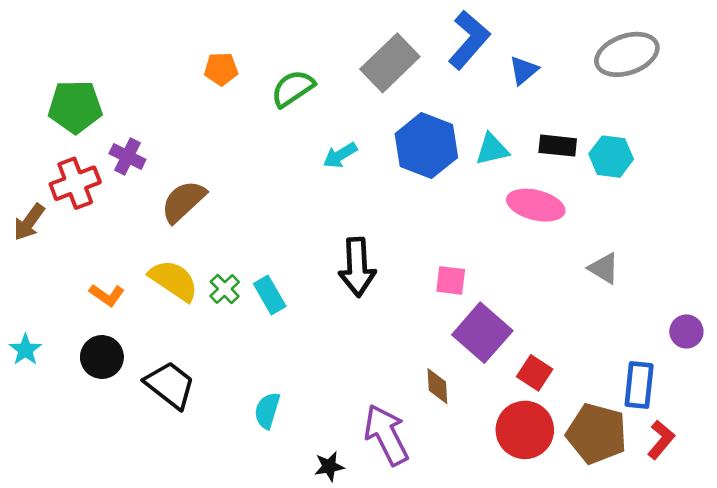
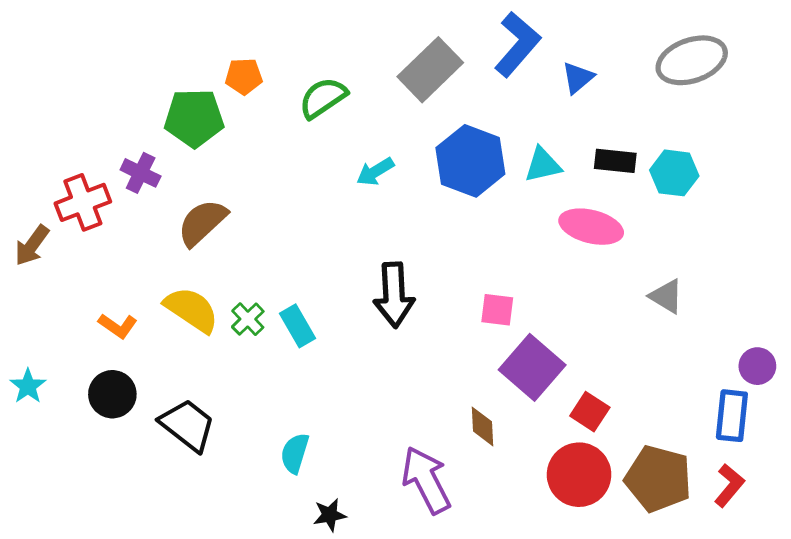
green pentagon: (75, 107) -> (194, 118), moved
blue rectangle: (639, 385) -> (732, 416), moved
black star: (329, 466) -> (330, 515), moved

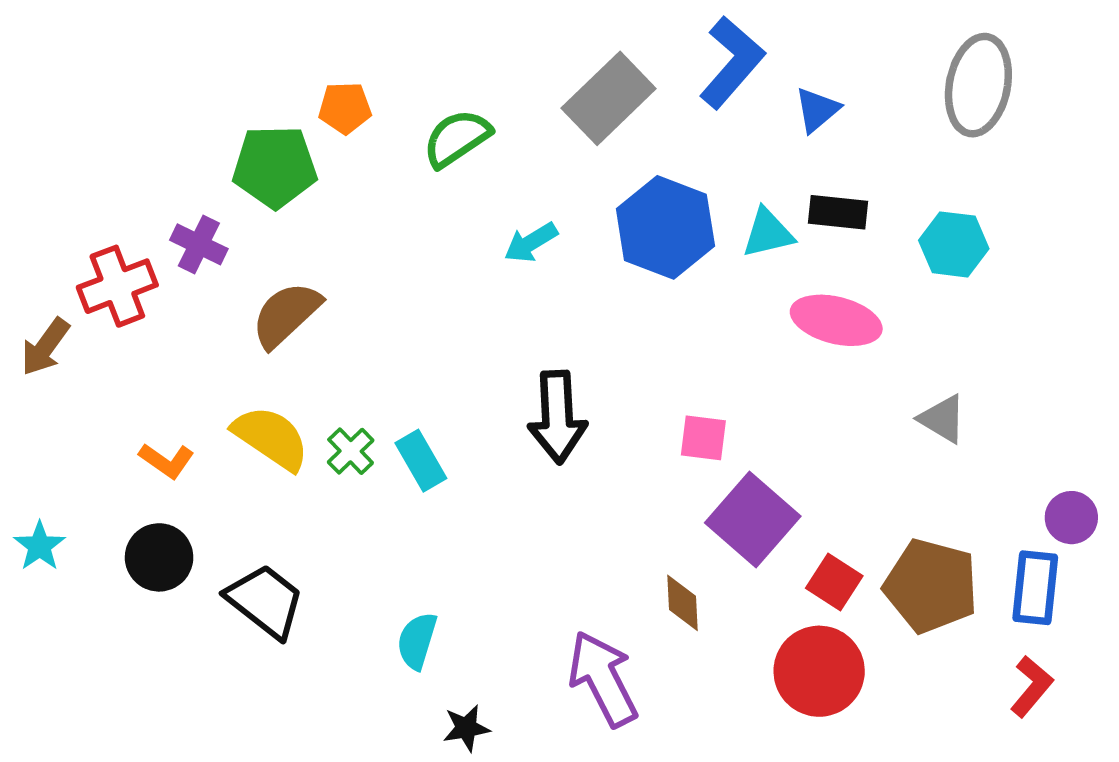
gray ellipse: (692, 60) -> (978, 85), turned -60
black rectangle: (615, 161) -> (838, 212), moved
brown pentagon: (658, 479) -> (931, 586), moved

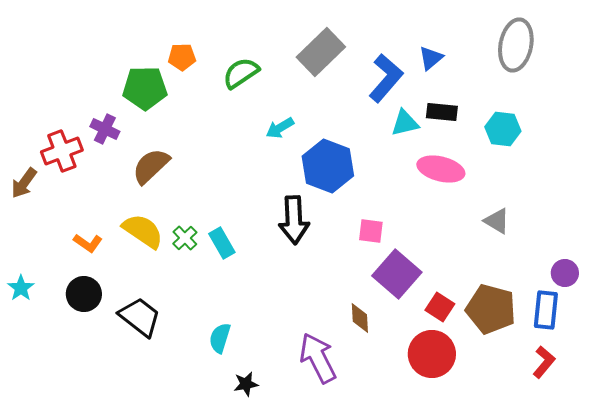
blue L-shape: (732, 62) -> (386, 78), moved
blue hexagon: (665, 227) -> (328, 166), moved

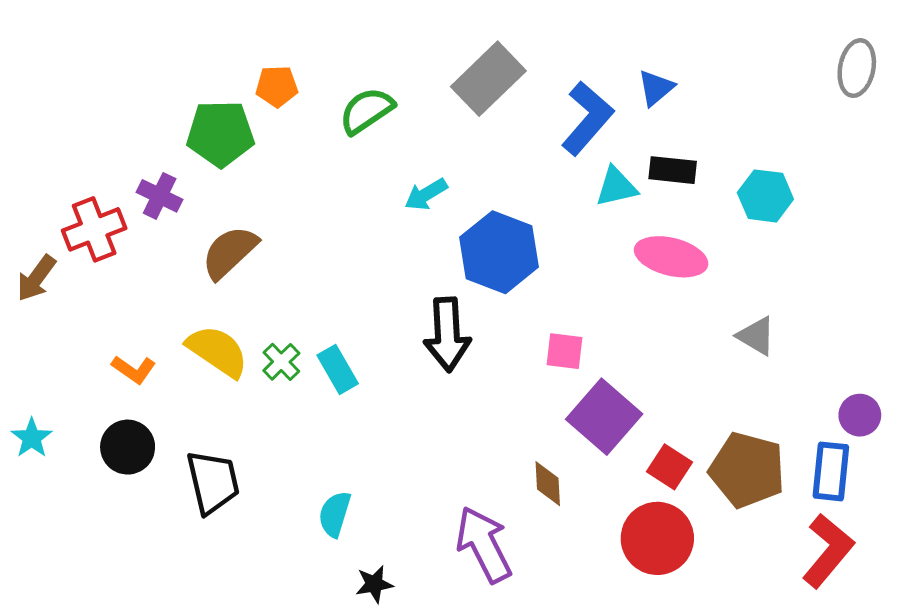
gray ellipse: (516, 45) -> (857, 68), moved, size x0.7
black trapezoid: (140, 317) -> (213, 482), turned 39
red L-shape: (544, 362) -> (828, 551), size x1.5

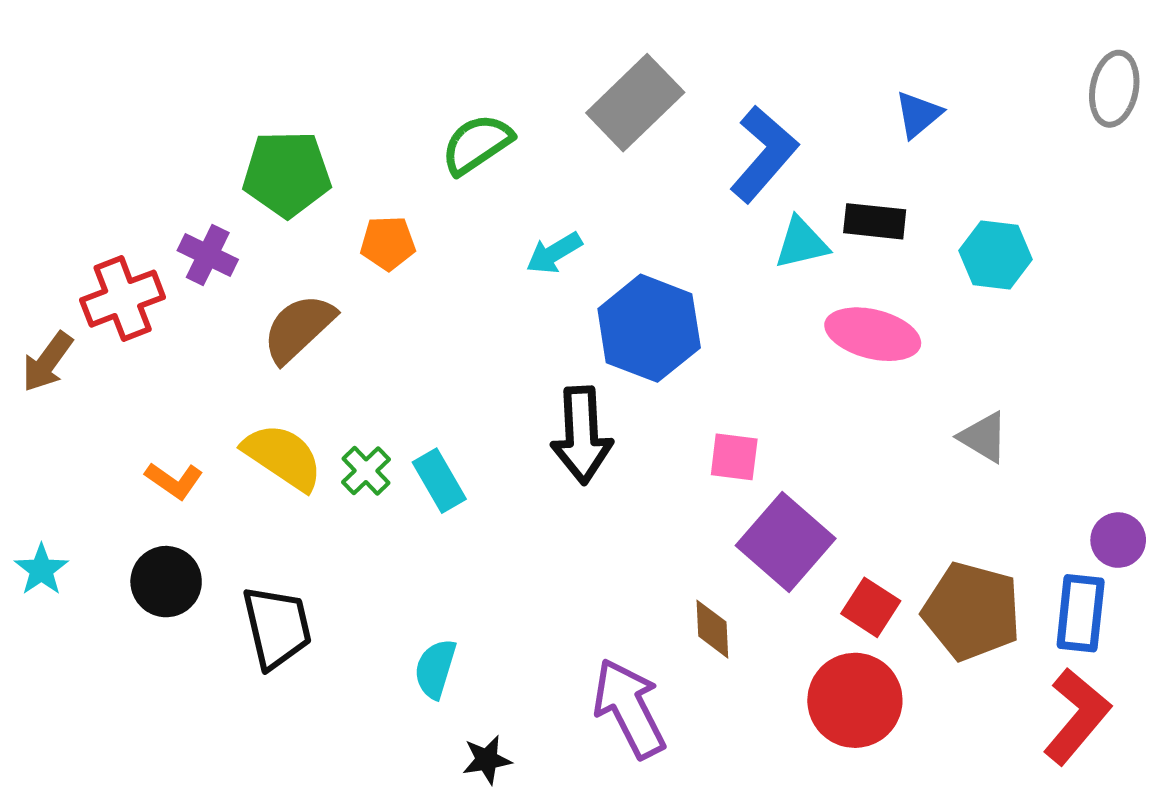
orange pentagon: (277, 86) -> (388, 243), moved
blue triangle: (656, 88) -> (918, 114), moved

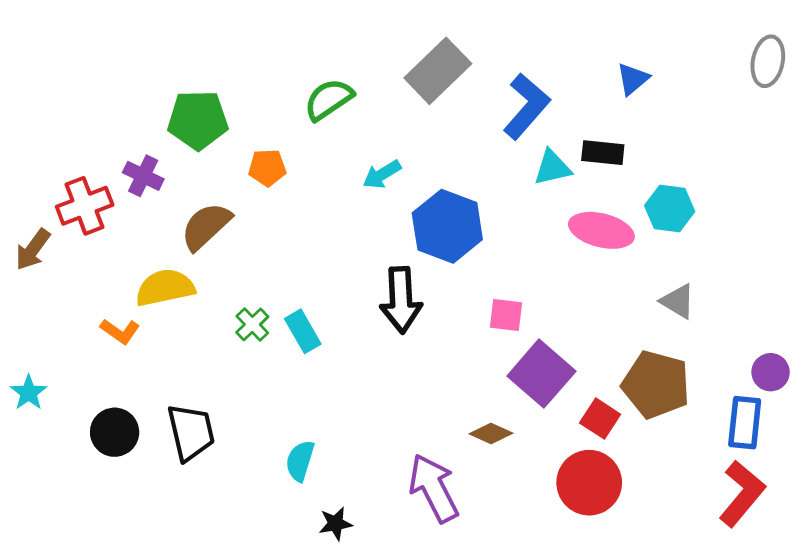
cyan hexagon: (995, 255) -> (670, 209), moved
yellow semicircle: (283, 457) -> (165, 288), moved, turned -46
black circle: (166, 582) -> (115, 432), moved
brown pentagon: (972, 611) -> (656, 384), moved
brown diamond: (712, 629) -> (491, 434), turned -63

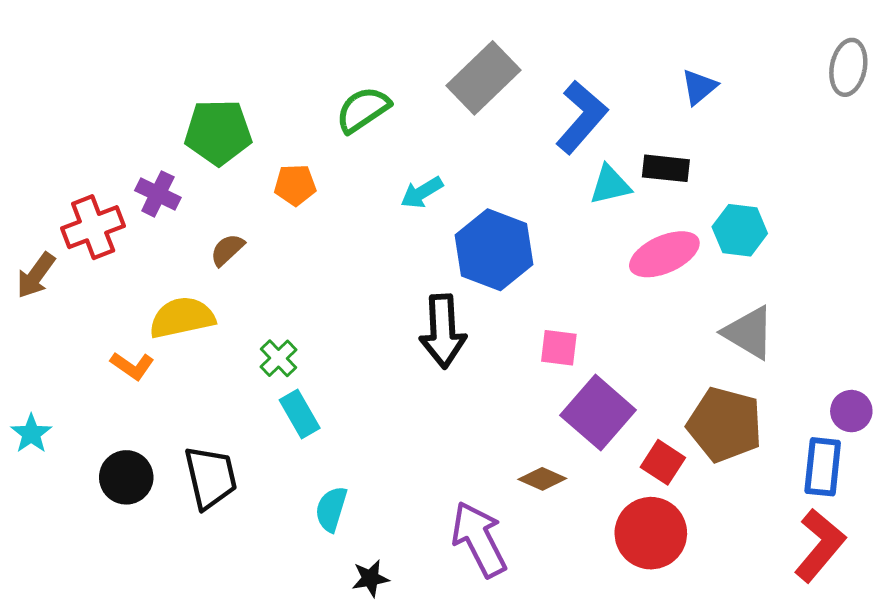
brown semicircle: (206, 226) -> (227, 250), size x0.6
pink ellipse: (601, 230) -> (664, 254), turned -38
gray triangle: (678, 301) -> (749, 333), size x1.4
cyan rectangle: (303, 331) -> (300, 414), moved

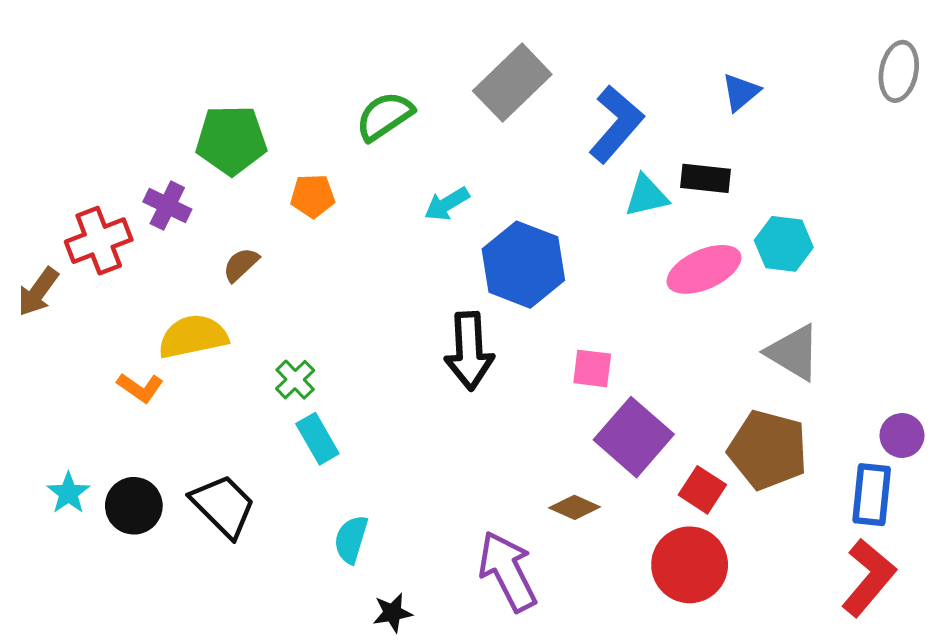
cyan star: (31, 434) -> (68, 493), moved
black trapezoid: (211, 477) -> (223, 506), turned -32

